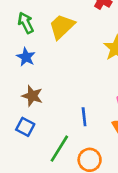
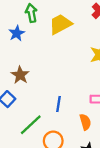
blue star: (26, 57) -> (17, 33), moved

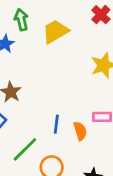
orange semicircle: (85, 122) -> (80, 131), moved

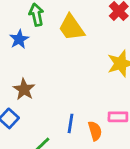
yellow trapezoid: (55, 31) -> (71, 28), turned -96

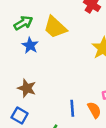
green arrow: (36, 15) -> (23, 23), turned 84
blue star: (19, 39) -> (30, 45), moved

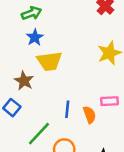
yellow trapezoid: (55, 27) -> (49, 61), moved, turned -60

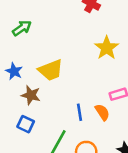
blue star: (35, 37) -> (14, 71), moved

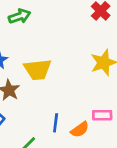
orange semicircle: (102, 112) -> (80, 130), turned 72

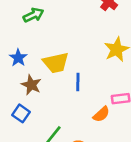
blue line: (56, 123) -> (78, 82), moved

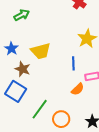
blue line: (78, 82) -> (73, 63), moved
blue square: (21, 113) -> (16, 91), size x1.5

